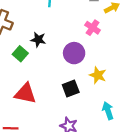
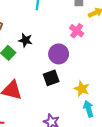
yellow star: (98, 75) -> (82, 89), moved
black square: (71, 88) -> (51, 78), moved

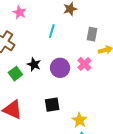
purple circle: (59, 54) -> (60, 68), moved

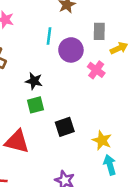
purple circle: (60, 68) -> (71, 50), moved
green square: (15, 74) -> (35, 105), moved, turned 32

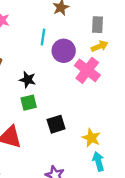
gray rectangle: (99, 31) -> (98, 25), moved
yellow arrow: (119, 48) -> (100, 46), moved
pink cross: (96, 70) -> (87, 70), size x1.5

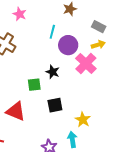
gray rectangle: (98, 25) -> (99, 27), turned -72
black star: (28, 80) -> (53, 72), moved
cyan arrow: (98, 161) -> (72, 140), moved

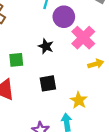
yellow arrow: (98, 45) -> (96, 64), moved
green square: (34, 85) -> (16, 60), moved

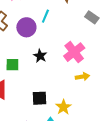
purple circle: (64, 17) -> (26, 27), moved
black square: (48, 83) -> (40, 98), moved

